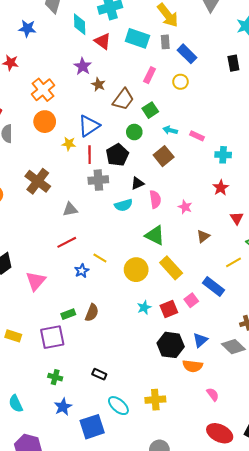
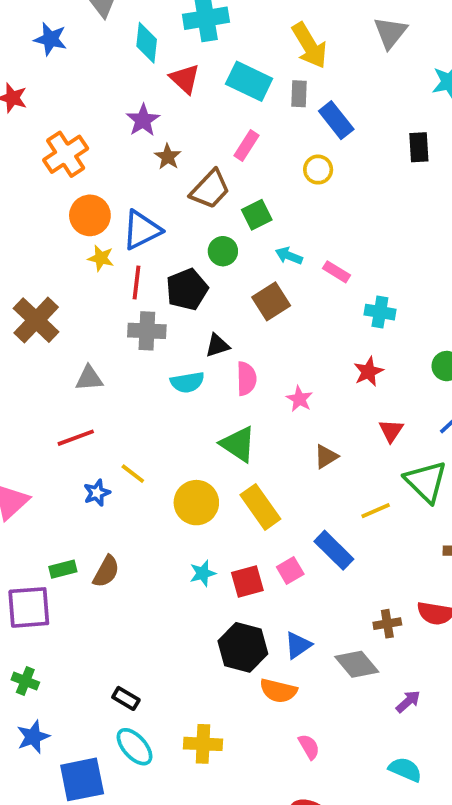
pink rectangle: (150, 75) -> (247, 145), moved
orange circle: (45, 122) -> (90, 215), moved
black rectangle: (99, 374) -> (126, 698), moved

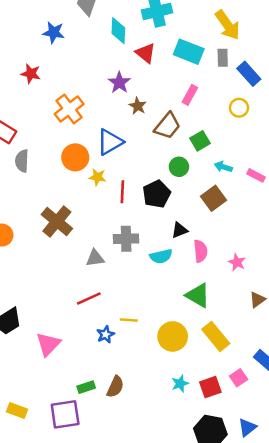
orange circle: (90, 215) -> (75, 157), moved
blue triangle: (142, 230) -> (110, 142), moved
gray cross: (147, 331) -> (126, 239), moved
yellow line: (133, 474) -> (129, 320), turned -30

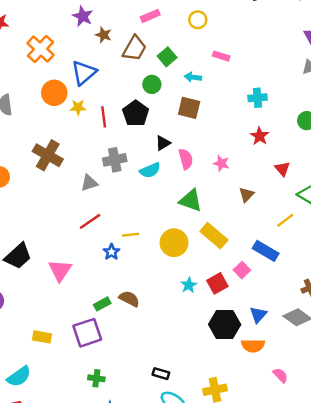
pink rectangle: (190, 95) -> (150, 16), turned 48
pink rectangle: (256, 175) -> (221, 56), moved
brown square: (213, 198) -> (189, 108), turned -30
brown semicircle: (115, 387) -> (129, 299), turned -78

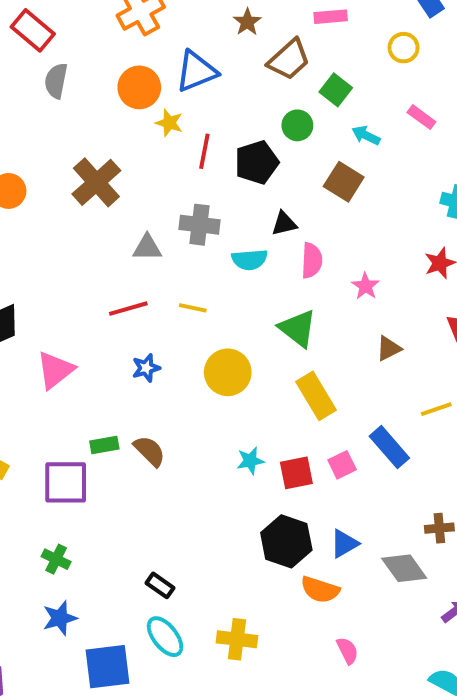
green square: (167, 57) -> (336, 90), turned -30
yellow line: (131, 235) -> (193, 308), moved
yellow circle: (174, 243) -> (228, 372), moved

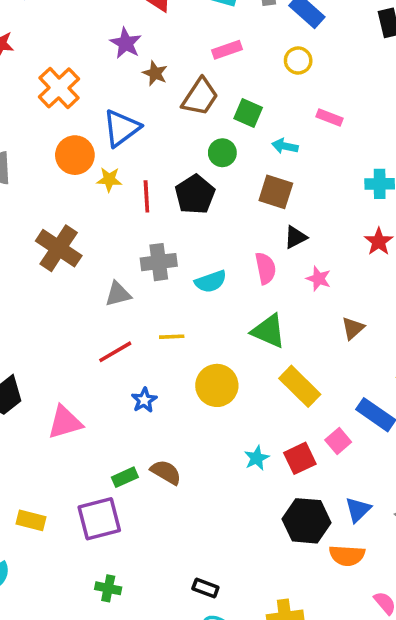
black triangle: (284, 223) -> (295, 237), moved
pink triangle: (55, 370) -> (65, 422), turned 36

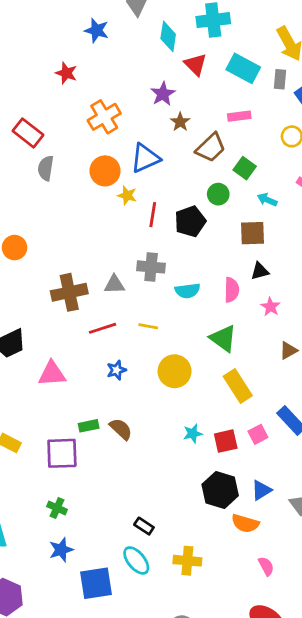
brown square: (276, 192) -> (252, 233), turned -32
brown cross: (59, 248) -> (69, 292), moved, turned 32
black rectangle: (205, 588) -> (144, 526), moved

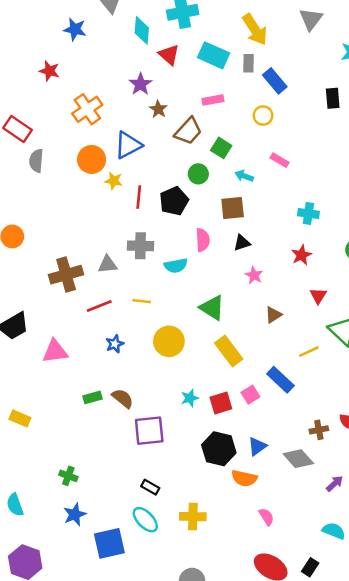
pink semicircle: (232, 290) -> (203, 240), moved
purple square: (62, 453) -> (149, 431), moved

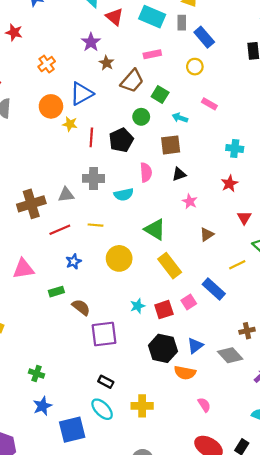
orange cross: (87, 109) -> (47, 64), size x0.7
green rectangle: (92, 397) -> (56, 292), moved

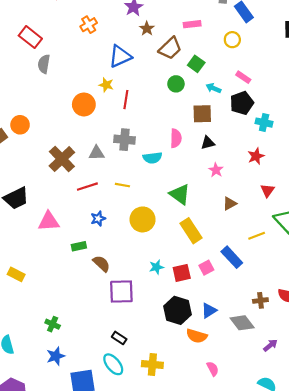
orange circle: (51, 106) -> (84, 104), moved
black pentagon: (121, 140) -> (242, 103), moved
brown cross: (31, 204) -> (62, 159), turned -32

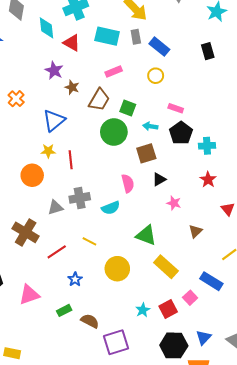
green circle: (176, 84) -> (114, 132), size x1.6
gray triangle: (97, 153) -> (55, 207), moved
yellow line: (122, 185) -> (89, 241), turned 32

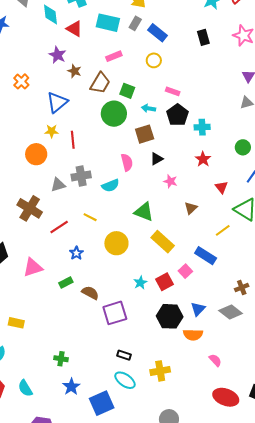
gray rectangle: (136, 37) -> (135, 23), turned 40

